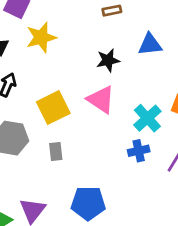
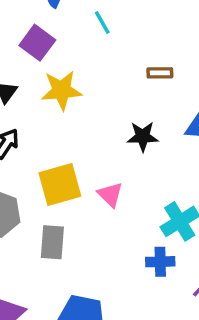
pink triangle: (101, 99) -> (110, 195), moved, size x0.7
gray rectangle: (56, 152) -> (52, 242), size x1.4

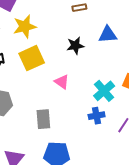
yellow square: (60, 185) -> (32, 58), moved
gray rectangle: (52, 242) -> (43, 119), moved

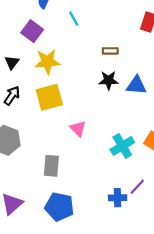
black star: (75, 46) -> (109, 80), moved
blue cross: (97, 116) -> (118, 198), moved

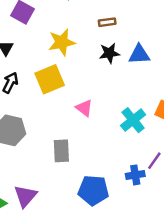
yellow star: (47, 62) -> (62, 42), moved
blue pentagon: (59, 207) -> (93, 190), moved

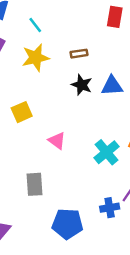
yellow star: (62, 42) -> (36, 58), moved
black star: (109, 53) -> (82, 85), turned 30
yellow square: (50, 79) -> (22, 112), size x0.7

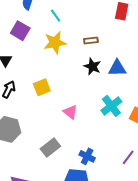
cyan cross: (107, 152) -> (111, 106), moved
gray rectangle: (34, 184) -> (50, 147), turned 54
blue cross: (110, 208) -> (87, 156), moved, turned 35

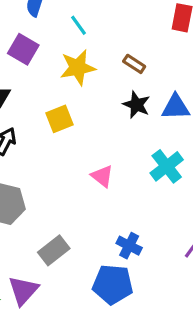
brown rectangle: (91, 40) -> (134, 64), turned 40
yellow square: (42, 87) -> (59, 119), moved
gray rectangle: (50, 147) -> (54, 250), moved

